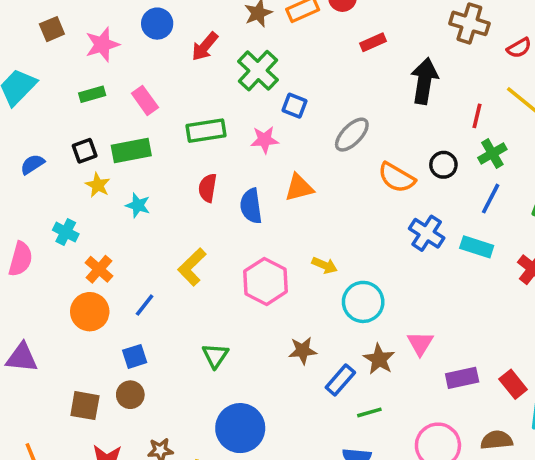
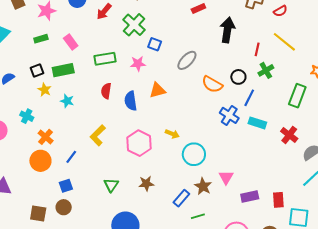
blue line: (491, 199) -> (249, 98), moved
brown star: (303, 351) -> (146, 184), moved
red rectangle: (513, 384) -> (278, 200), turned 35

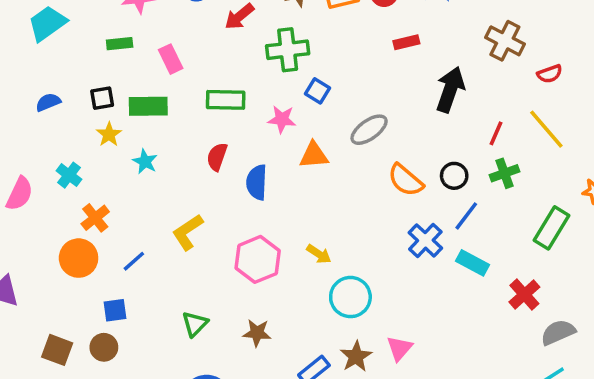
green cross: (134, 25) -> (288, 50), turned 30
orange triangle: (157, 90) -> (314, 155), moved

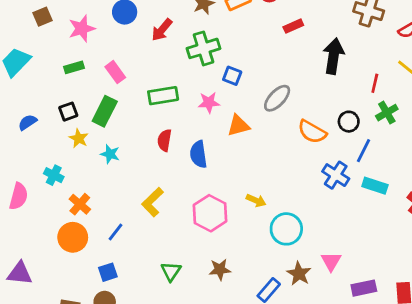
green rectangle: (148, 106) -> (105, 111), turned -52

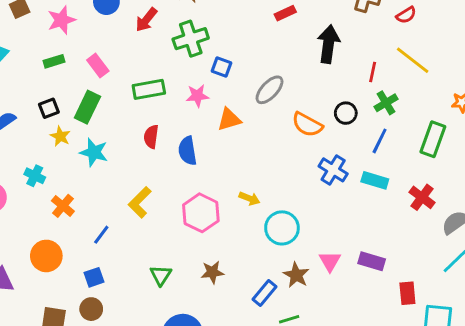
blue line: (364, 151) -> (380, 141), moved
cyan star: (110, 154) -> (94, 152), size x1.4
orange circle: (73, 237) -> (46, 256), moved
purple rectangle: (364, 288) -> (372, 261), moved, turned 30

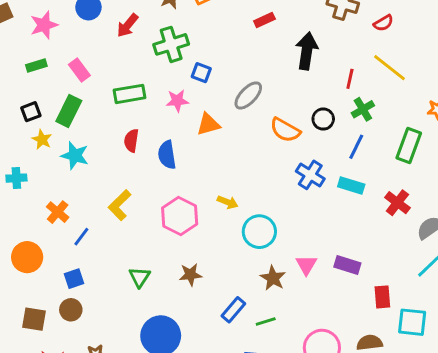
cyan cross: (35, 176) -> (16, 178), turned -30
orange cross: (63, 206) -> (58, 212), moved
blue rectangle: (265, 293) -> (233, 310), moved

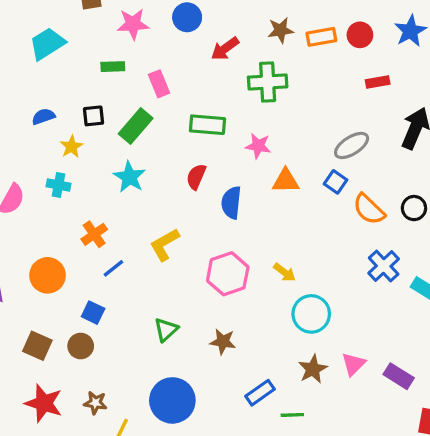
blue square: (201, 73) -> (335, 182), moved
gray ellipse: (248, 95) -> (352, 145), moved
yellow star: (42, 139) -> (71, 147), moved
blue square: (74, 279) -> (93, 313), turned 30

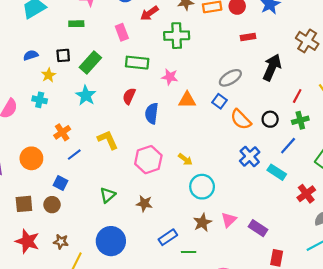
pink rectangle: (159, 84) -> (122, 32), moved
yellow L-shape: (165, 245) -> (108, 140), turned 95
brown square: (37, 346) -> (24, 204), turned -30

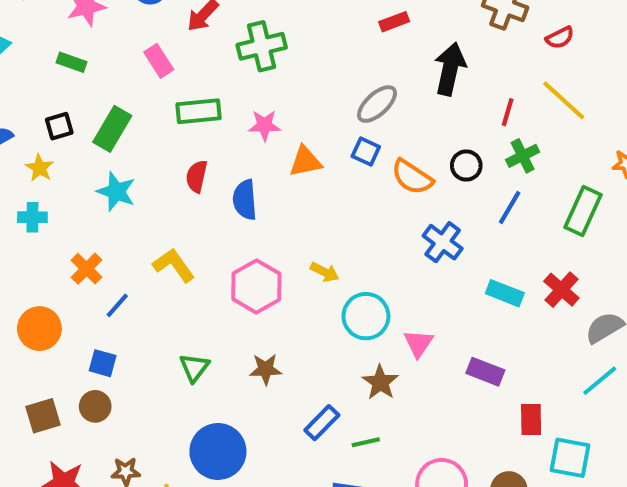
green rectangle: (76, 24) -> (71, 62), turned 32
cyan rectangle: (277, 172) -> (505, 293), moved
pink triangle: (229, 220) -> (418, 343), moved

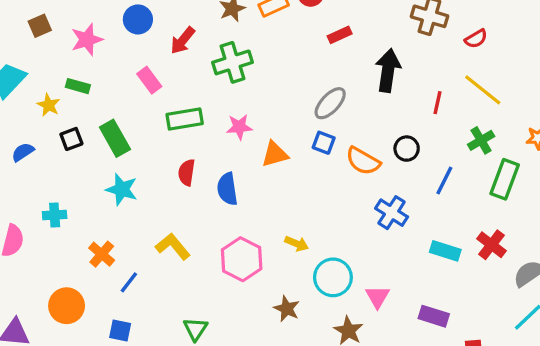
green rectangle: (112, 129) -> (115, 138), turned -56
green cross: (523, 156) -> (481, 140), moved
yellow star: (40, 168) -> (48, 105), moved
brown star: (266, 369) -> (287, 309), moved, turned 30

